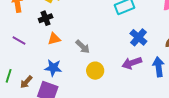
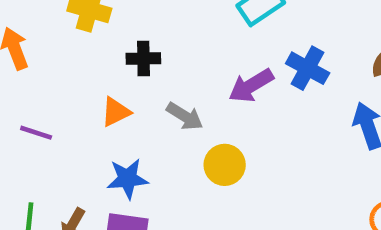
black cross: (46, 18) -> (143, 58), moved, turned 32
purple arrow: (132, 63) -> (251, 86), moved

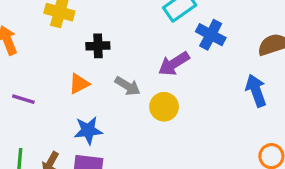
blue cross: (308, 68) -> (211, 35), moved
yellow circle: (225, 165) -> (164, 107), moved

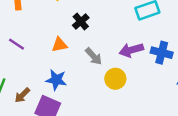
blue cross: (211, 35) -> (162, 53), moved, turned -30
black cross: (98, 46) -> (81, 22), turned 35

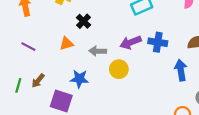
gray arrow: (94, 56) -> (98, 51), turned 140
blue star: (56, 80) -> (79, 79), moved
brown arrow: (22, 95) -> (38, 81), moved

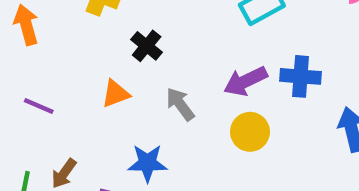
gray arrow: (98, 51) -> (180, 104), turned 56
yellow circle: (119, 69) -> (250, 132), moved

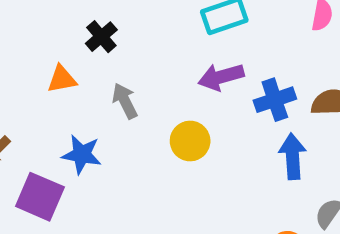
blue cross: (301, 76) -> (275, 100), moved, turned -33
purple arrow: (245, 81) -> (221, 77), moved

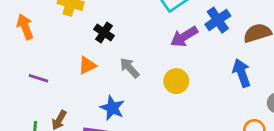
blue cross: (275, 100) -> (218, 20), moved
blue star: (82, 154) -> (112, 108), turned 30

